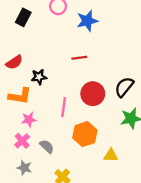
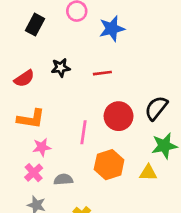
black star: (39, 77) -> (61, 68), moved
gray semicircle: (47, 146) -> (63, 179), turned -48
yellow triangle: (111, 155) -> (148, 173), moved

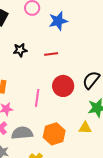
orange hexagon: (109, 165) -> (54, 134), moved
gray semicircle: (63, 179) -> (22, 133), size x1.5

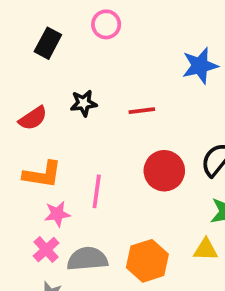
blue star: (58, 21) -> (200, 66), moved
pink line: (37, 98) -> (97, 191), moved

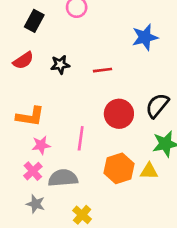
red semicircle: (33, 118) -> (23, 60), moved
pink line: (97, 191) -> (81, 138), moved
orange hexagon: (147, 261) -> (119, 168), moved

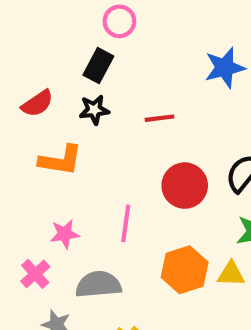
black rectangle: (34, 21) -> (98, 66), moved
orange L-shape: (30, 116) -> (61, 160), moved
pink cross: (33, 171) -> (35, 274), moved

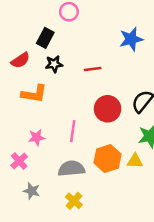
black rectangle: (98, 66) -> (45, 38), moved
gray semicircle: (98, 284) -> (71, 169), moved

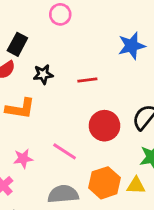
black rectangle: (45, 38) -> (17, 44), moved
pink line: (73, 131) -> (65, 151), turned -65

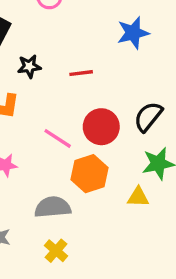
pink line: (65, 151) -> (58, 138), moved
orange hexagon: (104, 183) -> (90, 174), moved

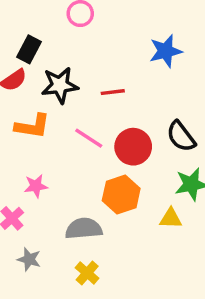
black star: (29, 66) -> (60, 85), size x1.5
black semicircle: (148, 117) -> (181, 136), turned -76
pink line: (58, 138) -> (89, 138), moved

